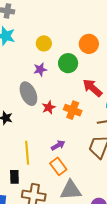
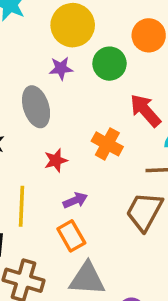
yellow circle: (44, 43) -> (73, 25), size x1.6
red star: (49, 107) -> (56, 160), moved

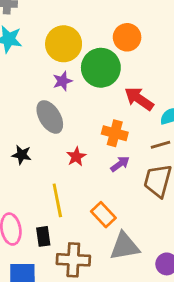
green circle: (109, 64) -> (101, 68), size x1.4
purple arrow: (75, 200) -> (120, 164), moved

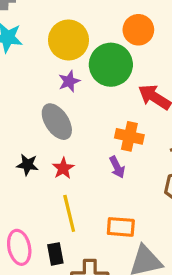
red star: (76, 157) -> (63, 168), moved
purple arrow: (120, 164) -> (117, 167), moved, turned 102
orange rectangle: (103, 215) -> (121, 227), turned -40

